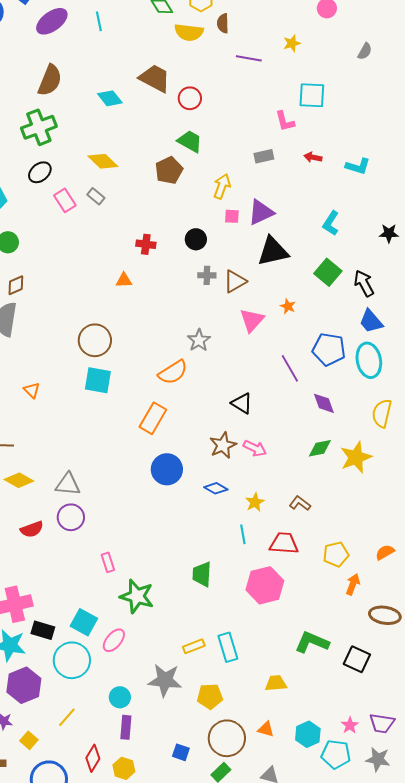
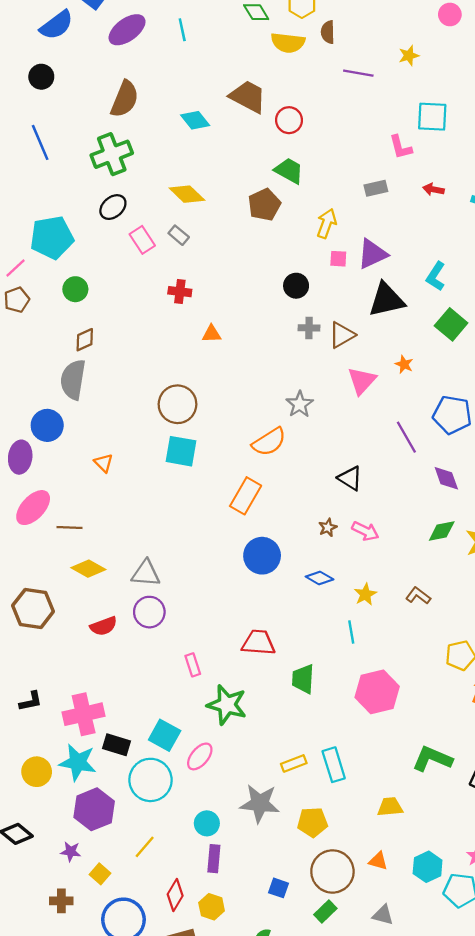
cyan L-shape: (331, 223) -> (436, 276), moved
red cross: (146, 244) -> (180, 292), moved
brown star: (223, 445) -> (328, 528), size x0.6
red trapezoid: (284, 543) -> (259, 643), moved

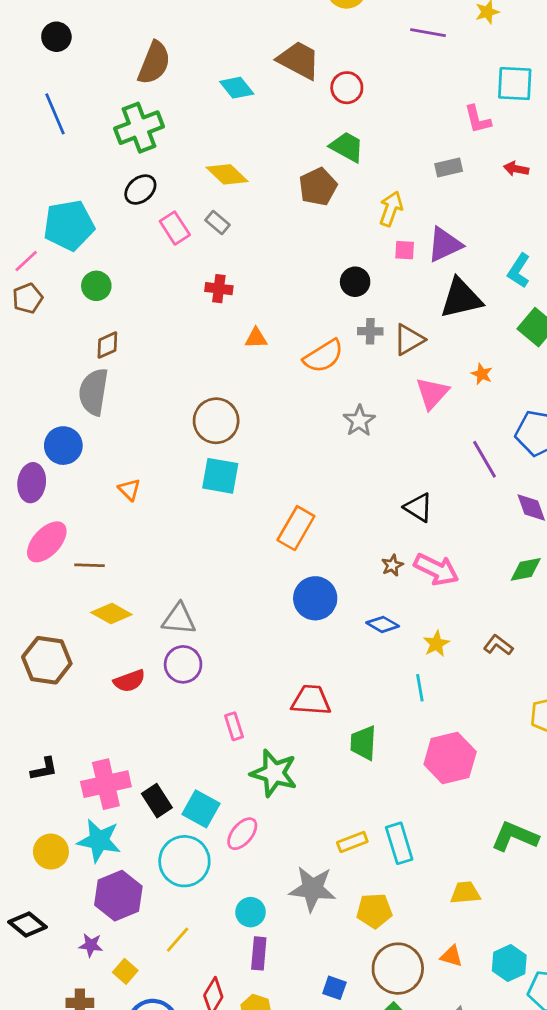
orange semicircle: (269, 442) -> (323, 356), moved
pink arrow: (365, 531) -> (436, 569), size x1.4
black rectangle: (116, 745) -> (157, 801), moved, turned 40

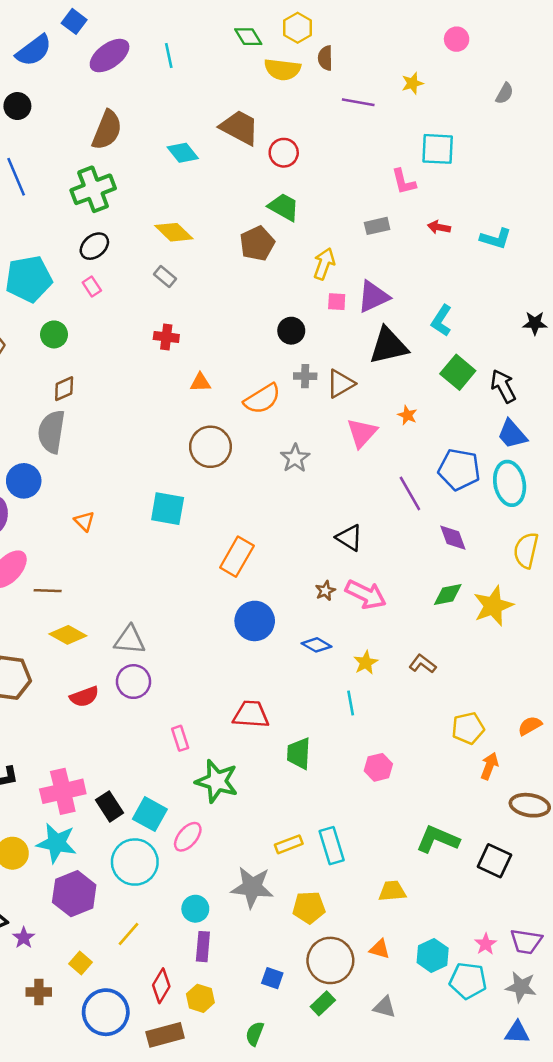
pink rectangle: (175, 228) -> (92, 286), moved, size x0.7
brown circle: (216, 421) -> (210, 447), moved
pink hexagon: (450, 758) -> (378, 767), size x0.6
purple star: (91, 945) -> (24, 938), moved, turned 30

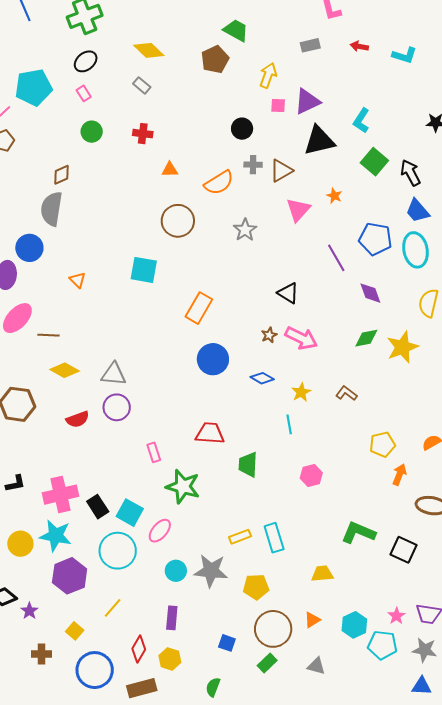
green circle: (54, 334) -> (92, 132), moved
cyan circle: (195, 909) -> (176, 571), moved
orange triangle: (380, 949) -> (312, 620), turned -48

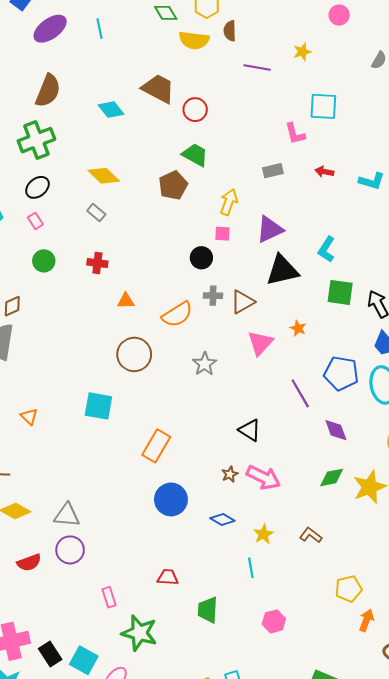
pink square: (278, 106) -> (222, 234), moved
green square: (374, 162) -> (340, 292), turned -32
red trapezoid: (210, 433) -> (168, 577), size x0.7

